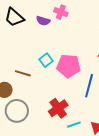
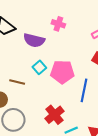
pink cross: (61, 12) -> (58, 24), moved
purple semicircle: (43, 21) -> (34, 40), moved, size x1.5

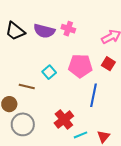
purple semicircle: (34, 40) -> (44, 31), moved
pink pentagon: (62, 72) -> (80, 66), moved

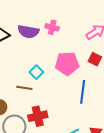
brown line: (27, 87) -> (24, 88), moved
red cross: (64, 120) -> (38, 116), moved, turned 30

